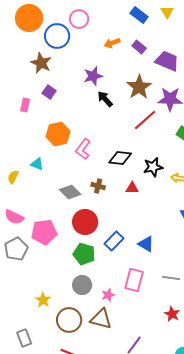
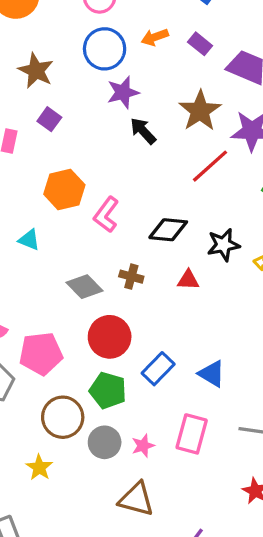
blue circle: (57, 36) -> (105, 49), moved
pink star: (108, 295) -> (143, 446), moved
brown circle: (69, 320) -> (63, 417), moved

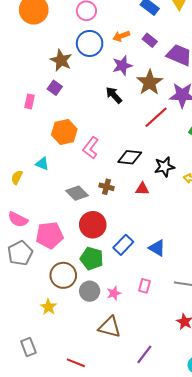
brown star: (36, 71) -> (61, 60), moved
purple star: (123, 92) -> (122, 66), moved
pink rectangle: (192, 434) -> (144, 286), size x0.6

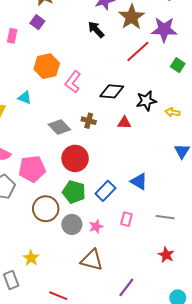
blue rectangle: (123, 245) -> (105, 191), moved
yellow star: (48, 307) -> (31, 258), moved

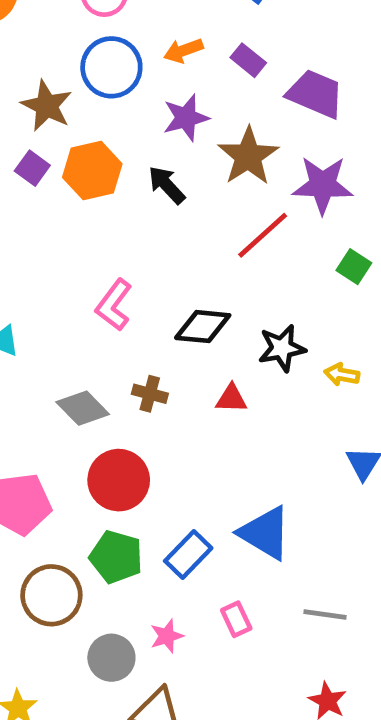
orange hexagon: (47, 66) -> (92, 171), moved
blue triangle: (139, 181) -> (265, 533), size x1.4
pink rectangle: (126, 219) -> (236, 619), turned -40
gray circle: (72, 224) -> (111, 658), moved

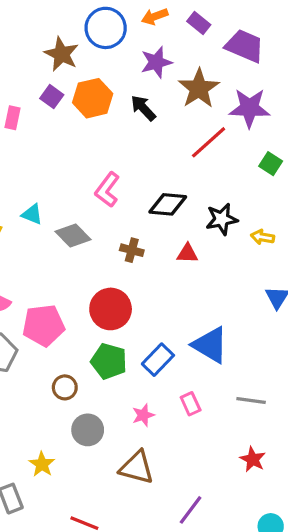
gray diamond: (83, 408) -> (73, 235), moved
brown circle: (51, 595) -> (65, 387), size x0.6
gray circle: (111, 658) -> (88, 430), moved

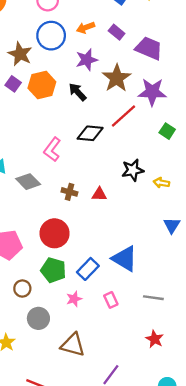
black diamond: (168, 204) -> (90, 133), moved
red triangle: (187, 253) -> (99, 194), moved
pink star: (143, 415) -> (74, 299), moved

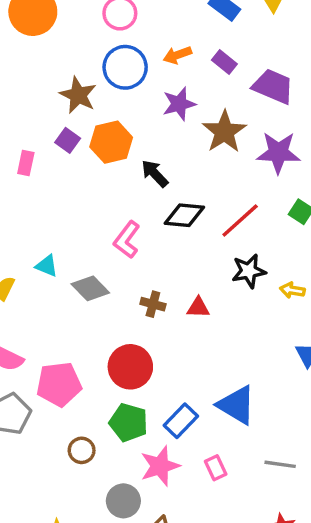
black arrow: (78, 92) -> (155, 173), moved
red line: (123, 116) -> (240, 221), moved
pink star: (74, 299) -> (160, 466), size x1.6
gray circle: (38, 318) -> (123, 501), moved

